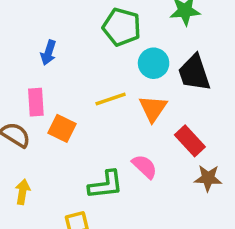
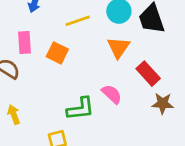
yellow line: (111, 99) -> (78, 21), moved
orange square: (62, 128) -> (57, 53), moved
yellow arrow: (23, 192) -> (14, 114), turned -30

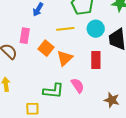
orange triangle: (118, 48) -> (65, 58), moved
red rectangle: (148, 74) -> (96, 60), moved, turned 30

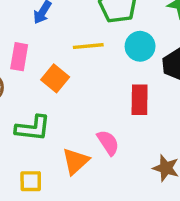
orange triangle: (65, 58) -> (76, 161), moved
green L-shape: (53, 91) -> (33, 128), moved

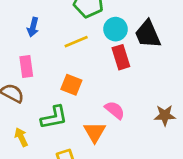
orange square: (55, 78) -> (71, 85), moved
red rectangle: (140, 100) -> (121, 57), moved

